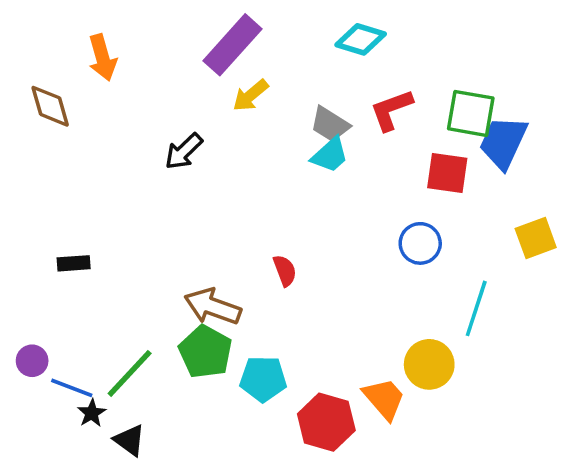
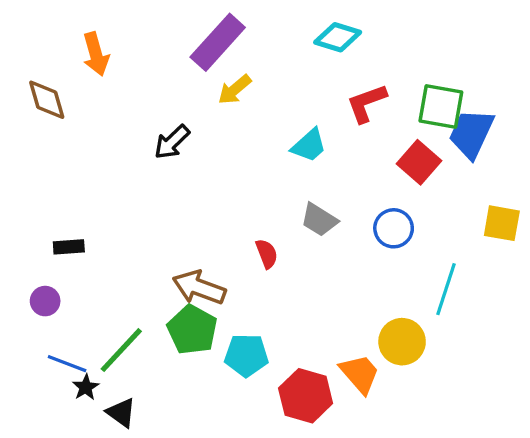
gray trapezoid: (330, 124) -> (319, 220), moved
red square: (447, 173) -> (419, 162), turned 33
yellow square: (536, 238) -> (502, 223), turned 30
purple circle: (32, 361) -> (45, 301), moved

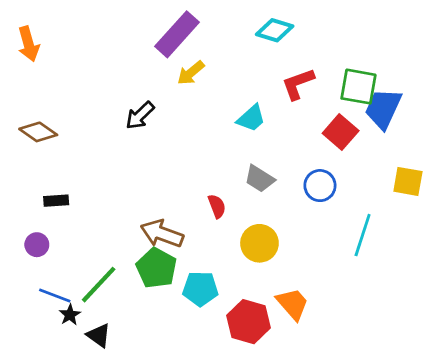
orange arrow: (96, 54) -> (29, 44), moved
brown diamond: (47, 100) -> (38, 132), moved, turned -39
yellow circle: (402, 342) -> (259, 243), moved

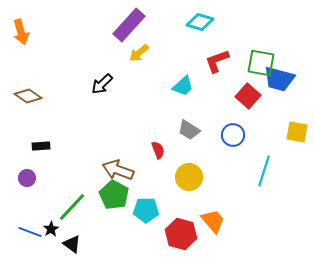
blue trapezoid: (383, 109) -> (279, 79), turned -100
blue line: (55, 296) -> (30, 232), moved

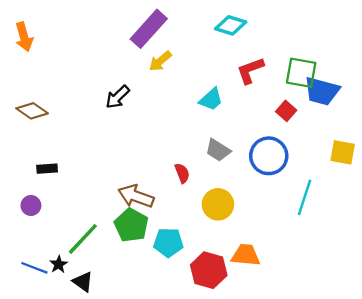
red square: (248, 96) -> (286, 111), size x0.7
blue circle: (233, 135) -> (269, 156), size x1.4
orange trapezoid: (213, 221) -> (246, 255), turned -44

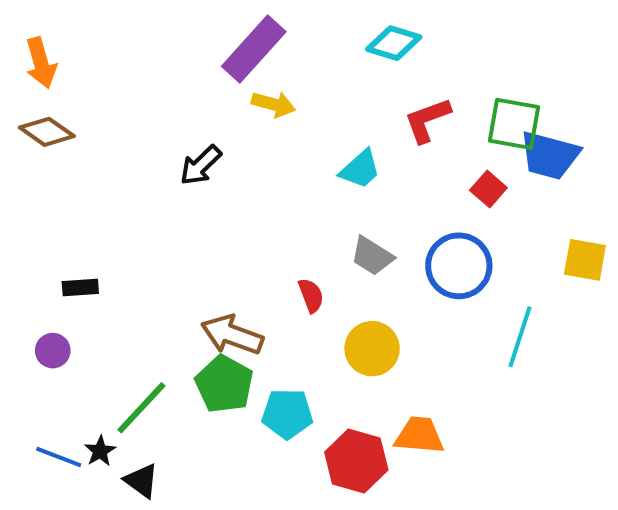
yellow arrow: (160, 61) -> (274, 104), turned -125
brown diamond: (32, 111) -> (47, 132), moved

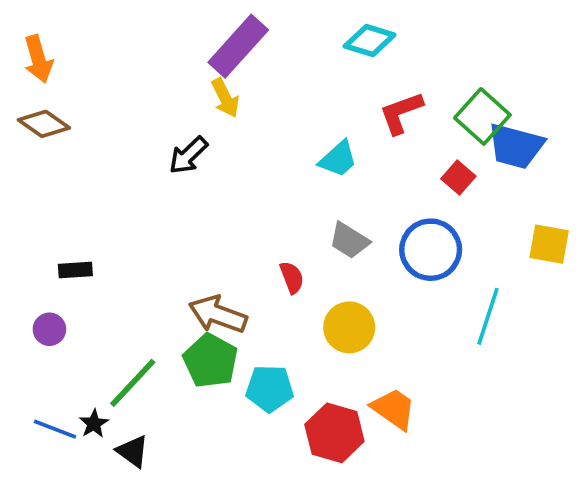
yellow arrow: (274, 104) -> (225, 98), moved, turned 48
green square: (514, 124) -> (482, 116), turned 32
orange trapezoid: (419, 435) -> (394, 409), turned 30

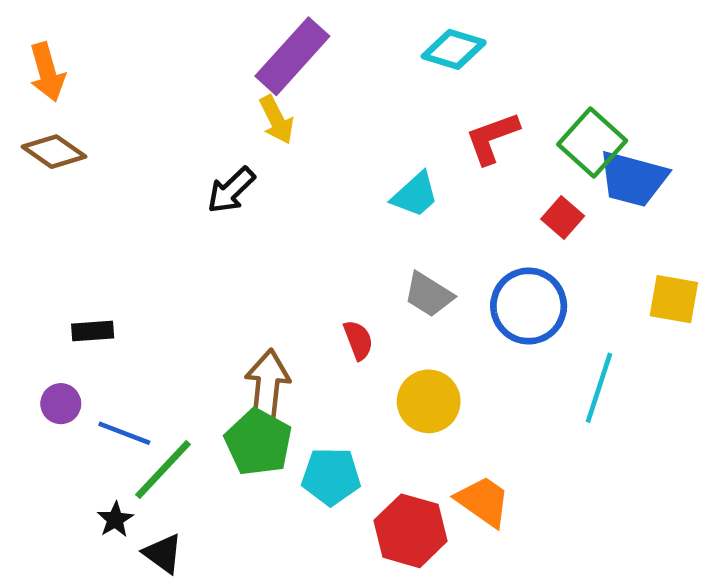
brown arrow: (218, 314) -> (267, 385), turned 76
blue line: (55, 429) -> (124, 433), moved

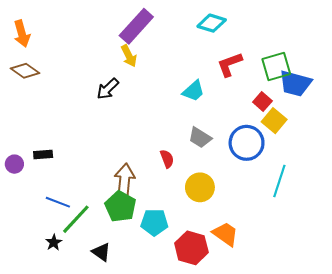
green square: (592, 142) -> (276, 67), turned 32
yellow square: (674, 299) -> (274, 121), moved, turned 30
purple circle: (61, 404) -> (14, 164), moved
black triangle: (163, 554) -> (101, 252), moved

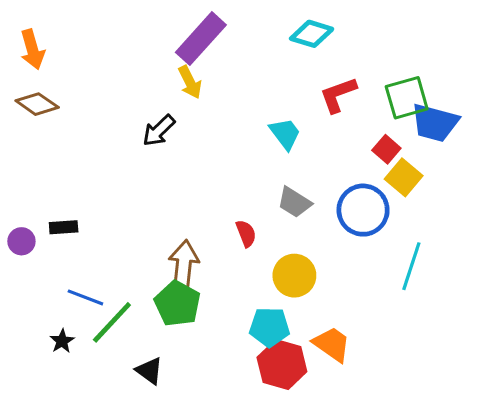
cyan trapezoid: (194, 91) -> (285, 134), turned -85
cyan pentagon: (154, 222) -> (269, 327), moved
black star: (54, 242) -> (62, 341), moved

